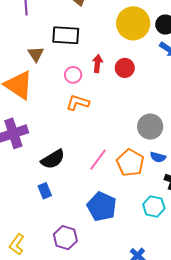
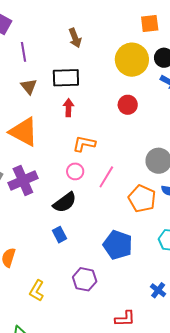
brown triangle: (36, 54) -> (29, 87), moved
red arrow: (97, 63) -> (68, 108), moved
pink circle: (73, 75) -> (75, 171), moved
pink line: (98, 160) -> (106, 177), moved

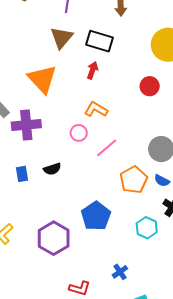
brown triangle: (29, 87) -> (62, 38), size x1.4
black semicircle: (65, 202) -> (52, 169), moved, size x0.7
blue rectangle: (60, 235) -> (22, 174), moved
purple hexagon: (85, 279) -> (54, 238), size x1.4

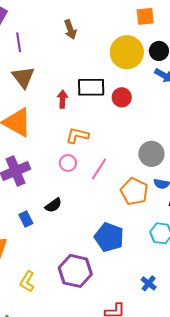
black rectangle: (99, 41) -> (91, 87), moved

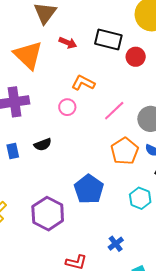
red arrow: (62, 99) -> (68, 43), moved, turned 96
pink line: (99, 169) -> (114, 111), moved

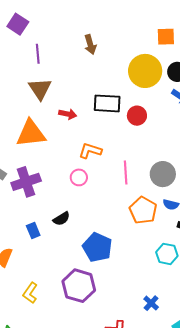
orange triangle: (28, 55) -> (31, 133), turned -40
pink line: (114, 111) -> (126, 172), turned -40
blue pentagon: (89, 189) -> (97, 247), moved

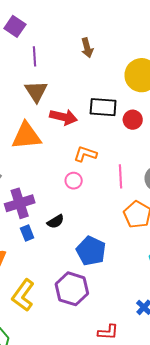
red arrow: (68, 114) -> (63, 117), size x1.5
purple cross: (26, 182) -> (20, 203), moved
yellow L-shape: (30, 293) -> (23, 295), size x1.5

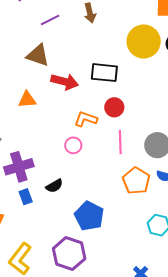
purple line: (34, 56) -> (50, 20), moved, turned 66
brown triangle: (36, 91) -> (38, 55), turned -40
red circle: (133, 120) -> (114, 107), moved
orange triangle: (26, 136) -> (27, 100), size x0.6

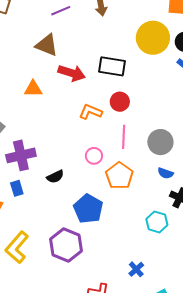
pink circle: (73, 145) -> (94, 156), moved
orange pentagon: (136, 181) -> (119, 176), moved
blue rectangle: (26, 197) -> (17, 188), moved

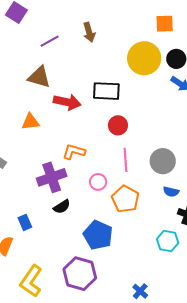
orange L-shape: (90, 112) -> (74, 152), moved
purple cross: (21, 155) -> (52, 177), moved
blue cross: (136, 269) -> (140, 291), moved

